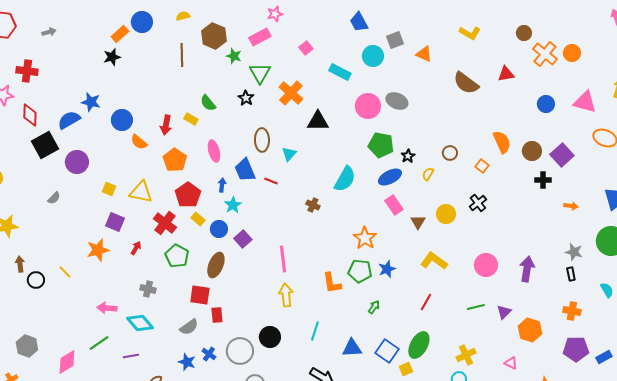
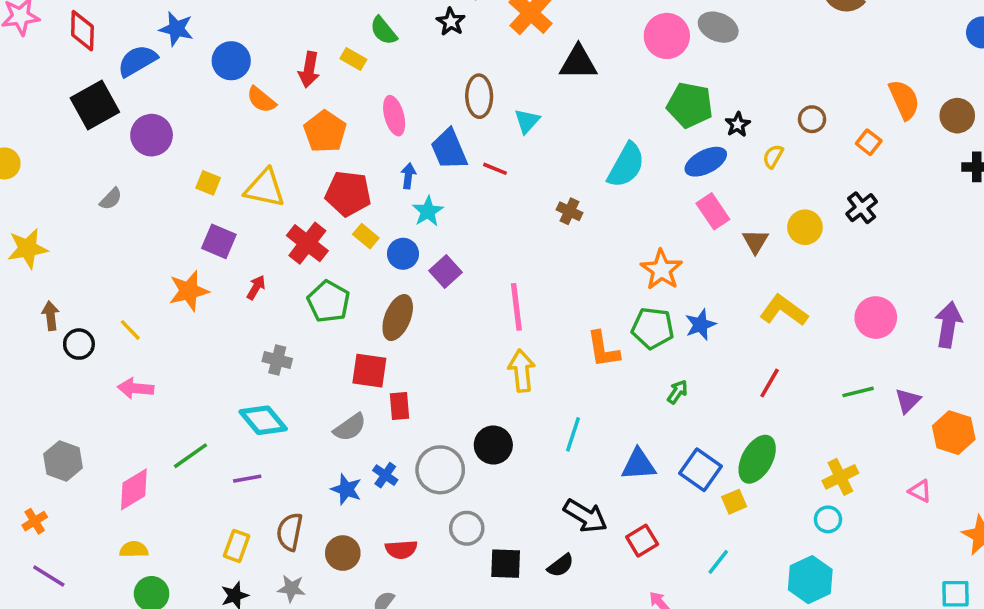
red diamond: (30, 115) -> (82, 31), moved
red pentagon: (188, 195) -> (348, 194), turned -30
pink arrow: (107, 308) -> (136, 388), moved

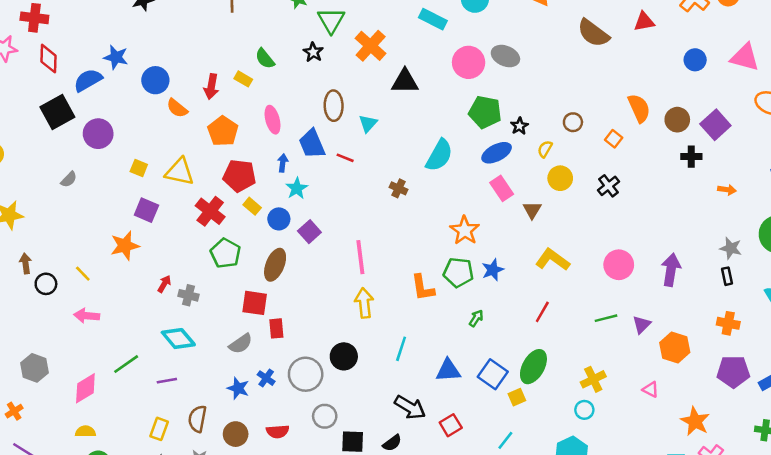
yellow circle: (805, 227) -> (560, 178), moved
red arrow: (256, 287) -> (164, 284), moved

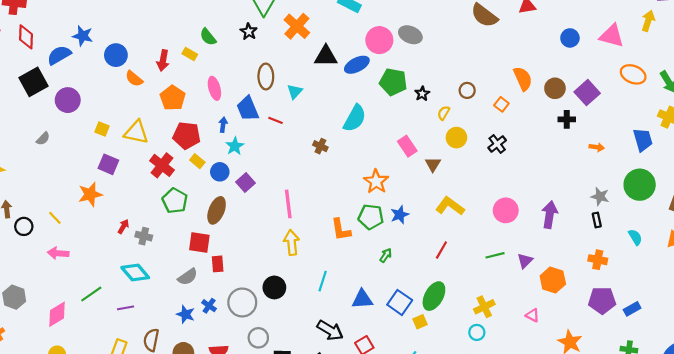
blue ellipse: (497, 153) -> (357, 65), moved

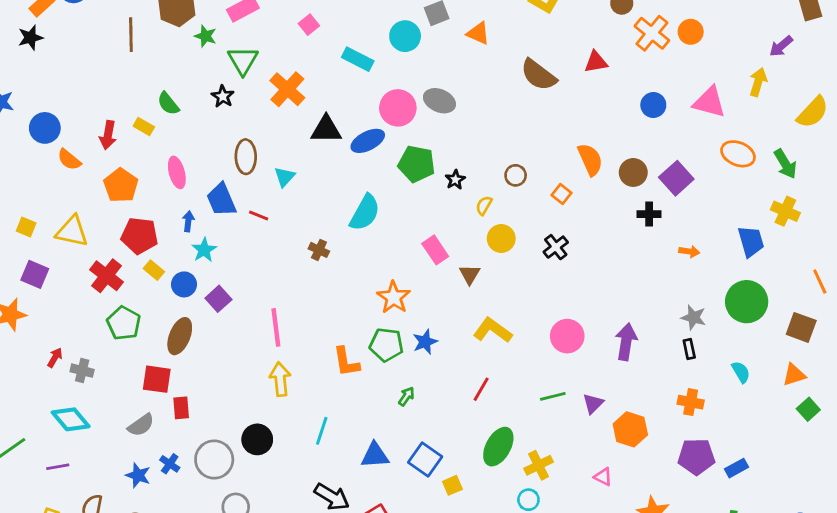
green ellipse: (434, 296) -> (498, 447), moved

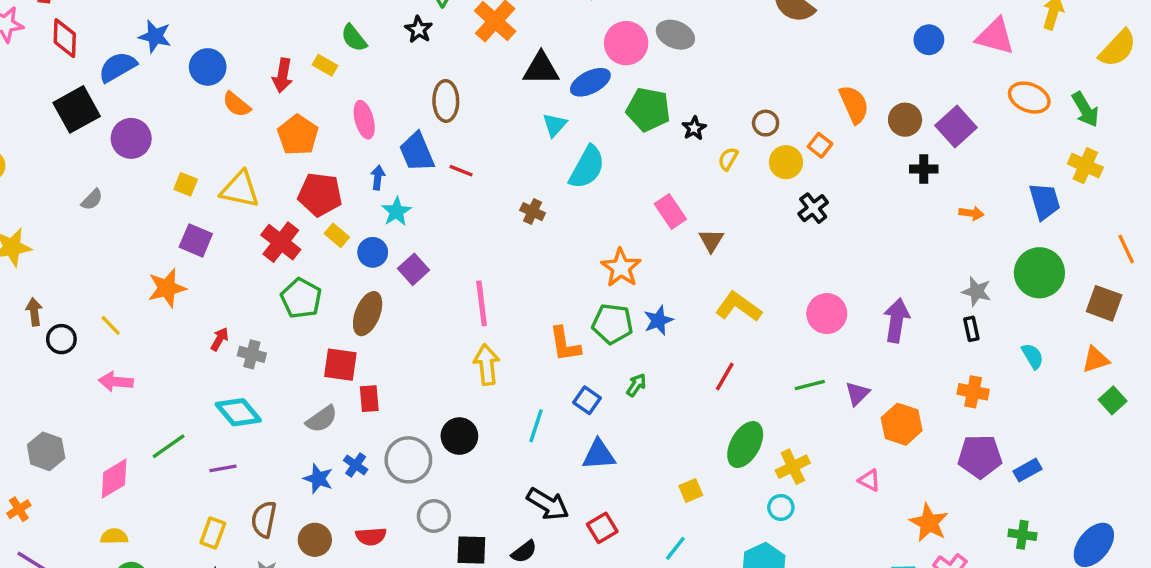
cyan triangle: (284, 177) -> (555, 125), moved
yellow circle: (501, 238) -> (786, 162), moved
blue square: (425, 460) -> (587, 400), moved, size x0.7

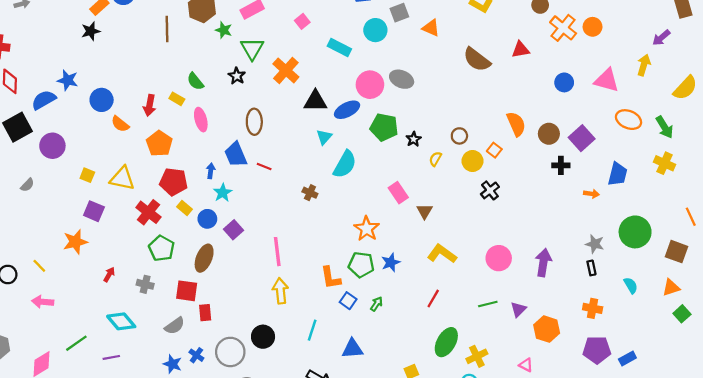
pink ellipse: (364, 120) -> (201, 120), moved
blue trapezoid: (1045, 201) -> (618, 174), moved, turned 30
gray cross: (252, 354) -> (145, 284), moved
blue square: (587, 400) -> (348, 301), moved

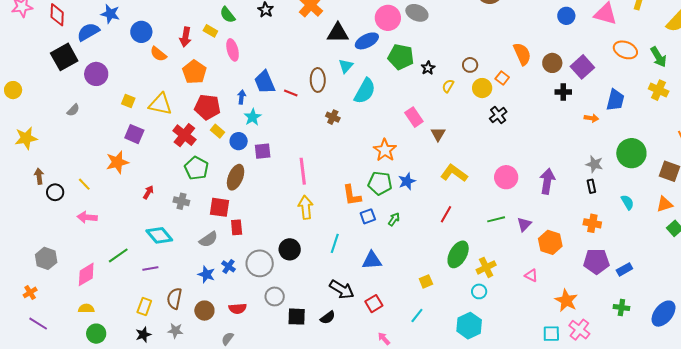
brown ellipse: (254, 122) -> (318, 80), moved
purple square: (234, 230) -> (263, 151), turned 36
blue square: (348, 301) -> (368, 216), turned 35

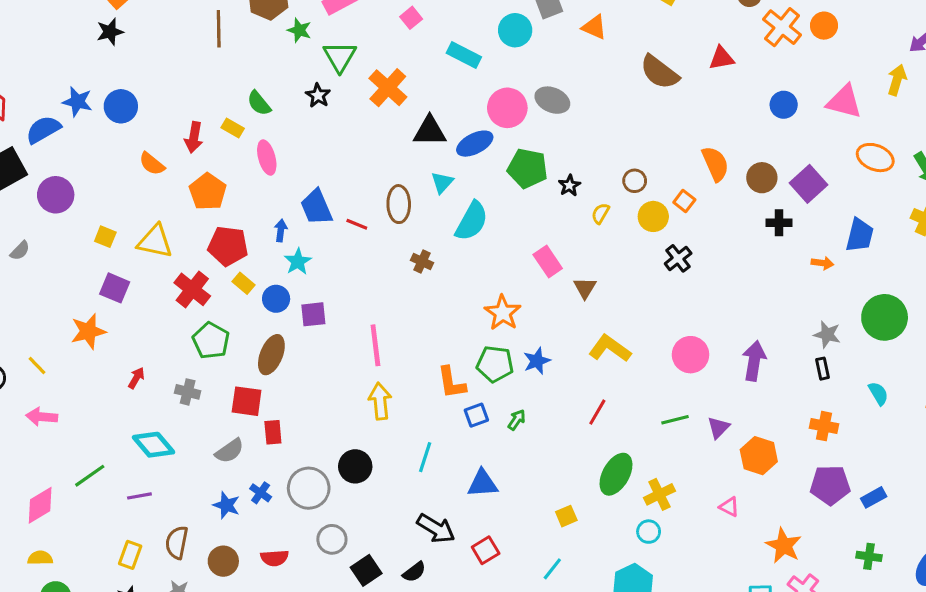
blue circle: (141, 32) -> (121, 106), moved
black square: (297, 317) -> (366, 570), turned -36

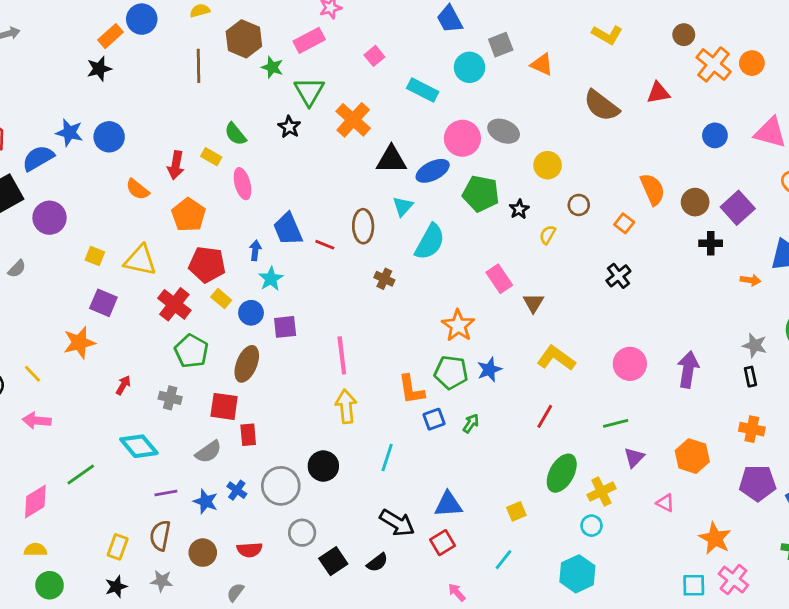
yellow circle: (653, 216) -> (548, 165), moved
purple triangle: (718, 428) -> (634, 457), moved
blue triangle: (483, 483) -> (448, 504), moved
purple line: (139, 496) -> (166, 493), moved

